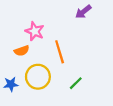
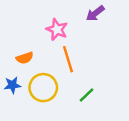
pink star: (35, 31) -> (57, 29), moved
blue star: (11, 84) -> (12, 85), moved

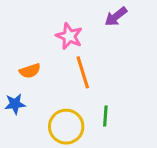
yellow circle: (43, 88) -> (66, 127), moved
green line: (87, 95) -> (105, 116), turned -42

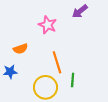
orange line: (83, 72) -> (57, 62), moved

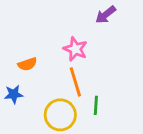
pink star: (48, 25) -> (75, 49), moved

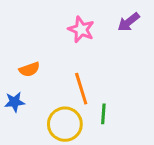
purple arrow: (106, 15) -> (129, 22), moved
pink star: (75, 49) -> (81, 29), moved

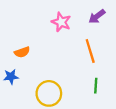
orange line: (81, 89) -> (90, 51), moved
green line: (103, 114) -> (96, 86), moved

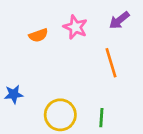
orange semicircle: (22, 52) -> (38, 35), moved
green line: (96, 86) -> (101, 118), moved

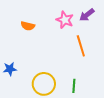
pink star: (75, 27) -> (65, 20), moved
orange semicircle: (38, 35) -> (28, 26), turned 32

